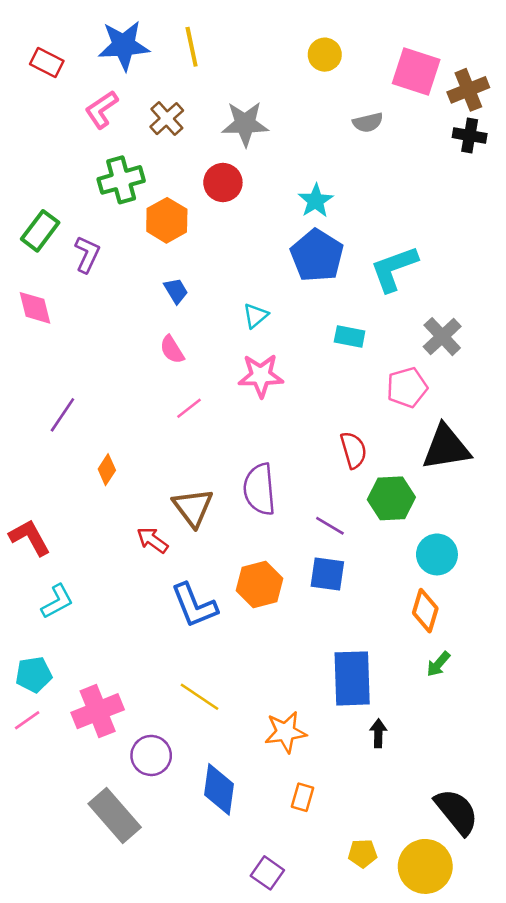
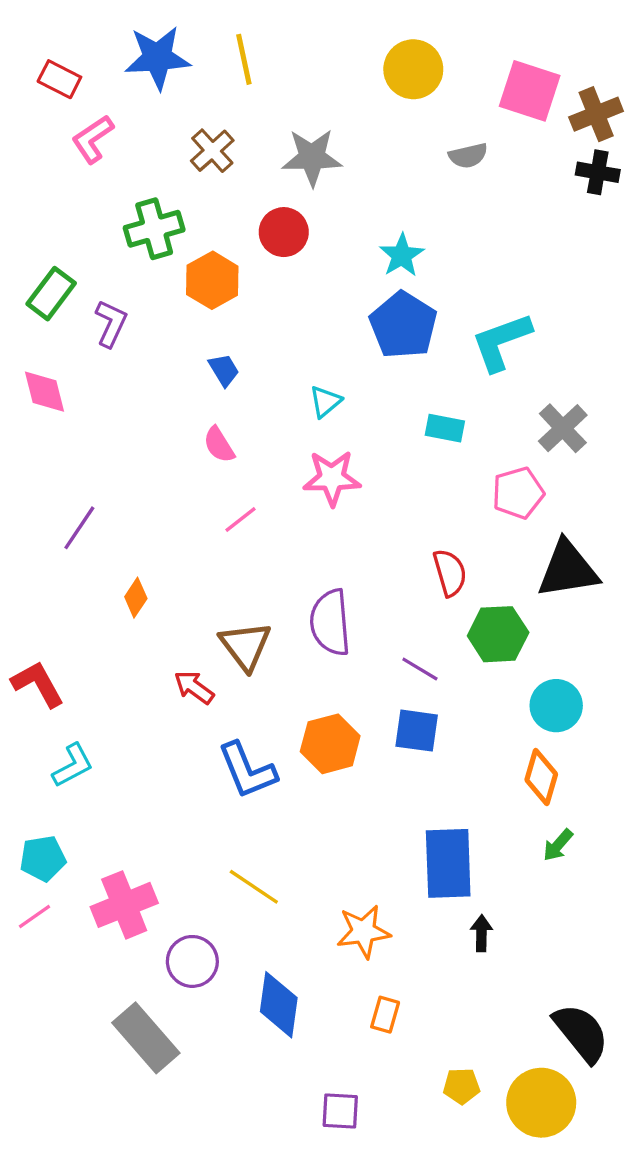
yellow circle: (325, 55) -> (413, 69), size x1.4
pink L-shape: (102, 109) -> (93, 139), moved
purple square: (267, 873) -> (340, 1111), turned -32

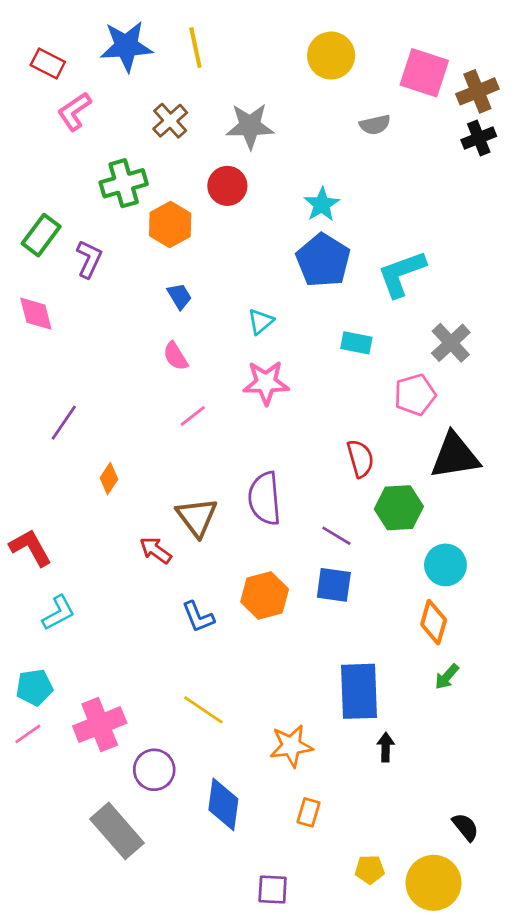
black cross: (598, 172) -> (479, 138), turned -32
blue L-shape: (247, 770) -> (198, 617), size x0.7
black semicircle: (581, 1033) -> (465, 827), size x0.6

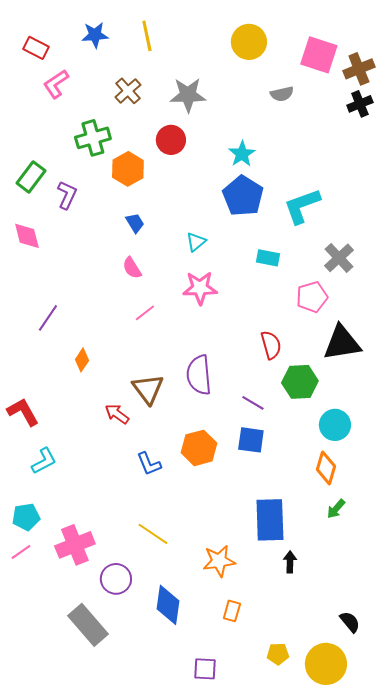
blue star: (126, 46) -> (95, 35), size x0.7

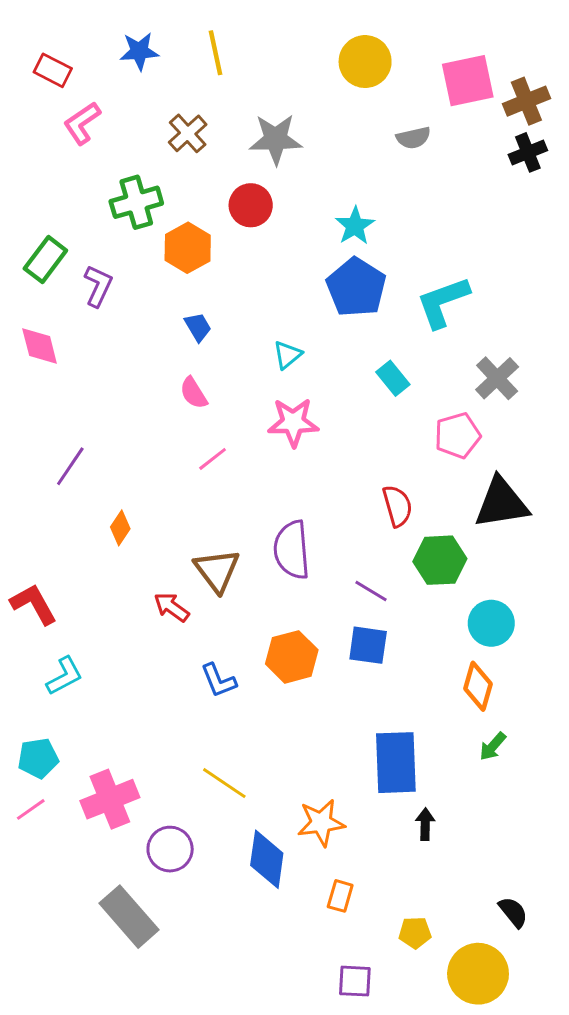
pink square: (319, 55) -> (468, 81), turned -30
cyan rectangle: (268, 258) -> (393, 378), turned 40
blue diamond: (168, 605) -> (267, 859), moved
yellow pentagon: (278, 654) -> (415, 933), moved
purple square: (205, 669) -> (355, 981), moved

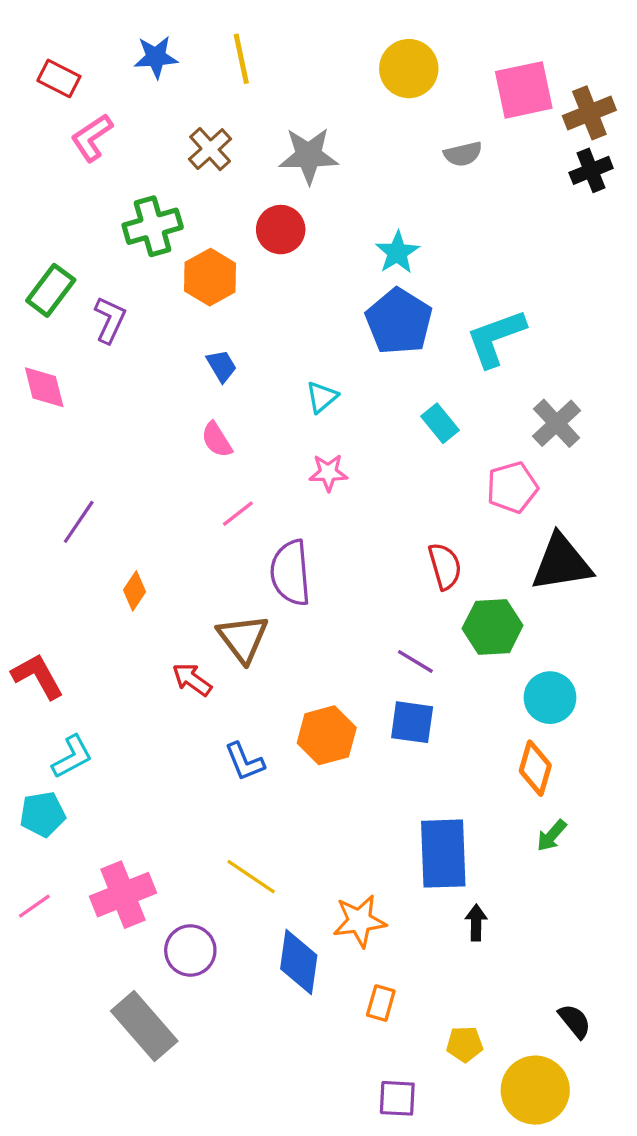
pink star: (293, 422) -> (328, 473), size x0.7
purple semicircle: (292, 550) -> (291, 573), moved
cyan pentagon: (38, 758) -> (43, 814), moved

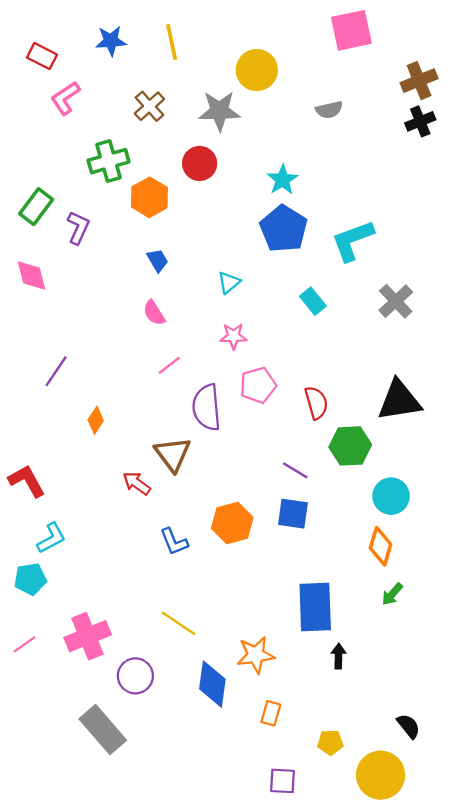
yellow circle: (409, 69) -> (257, 70), moved
pink square: (524, 90) -> (351, 30), moved
pink pentagon: (512, 487) -> (258, 385), moved

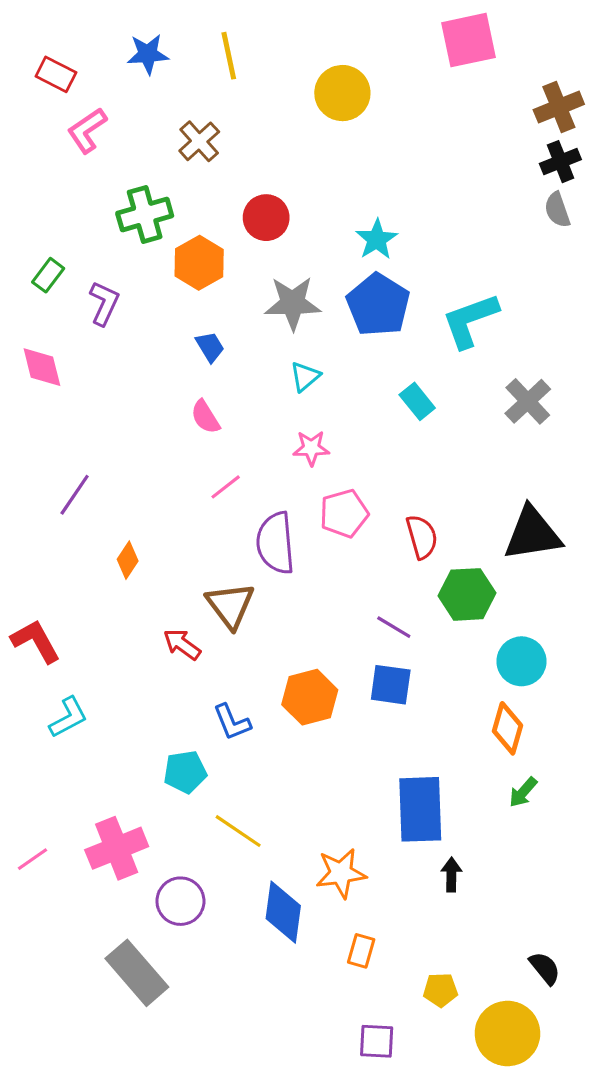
gray semicircle: (329, 110) -> (557, 210), moved, turned 84
gray star: (219, 111) -> (293, 303), moved
green rectangle: (36, 207) -> (48, 275), size x0.7
cyan pentagon: (30, 579) -> (185, 772), moved

